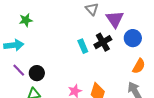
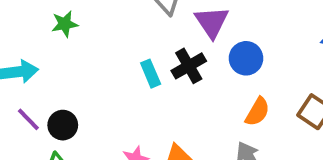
green star: (26, 20) -> (65, 24), moved

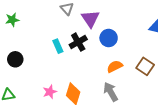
orange semicircle: (257, 112) -> (115, 66), turned -147
black circle: (63, 125) -> (15, 59), moved

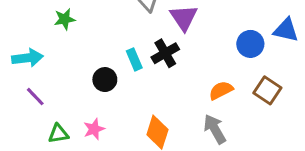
blue circle: (109, 38) -> (250, 44), moved
black circle: (15, 59) -> (105, 80), moved
pink star: (50, 92) -> (94, 129), moved

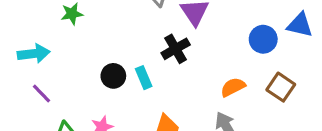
cyan rectangle: (134, 59) -> (144, 78), moved

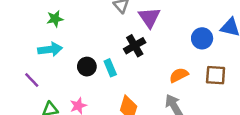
cyan arrow: (34, 54) -> (50, 49), moved
brown square: (281, 87) -> (216, 75), turned -30

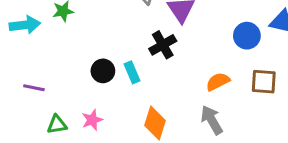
cyan arrow: (50, 49) -> (25, 25), moved
purple line: (32, 80) -> (34, 88), turned -35

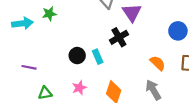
orange semicircle: (218, 82) -> (158, 63), turned 70
pink star: (92, 120) -> (79, 88), moved

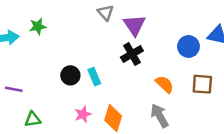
black cross: (119, 37) -> (132, 54), moved
pink star: (79, 88) -> (83, 114), moved

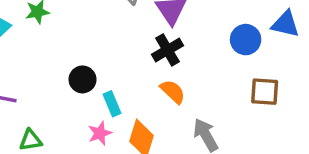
cyan rectangle: (94, 77) -> (112, 104), moved
orange semicircle: (165, 84) -> (173, 92), moved

